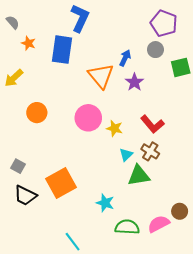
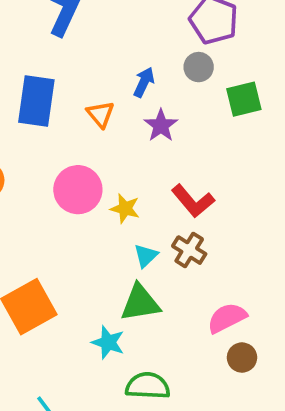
blue rectangle: (62, 50) -> (36, 101), moved
orange triangle: (101, 76) -> (101, 114), size x0.6
green triangle: (139, 176) -> (140, 303), moved
pink semicircle: (159, 224) -> (227, 318), moved

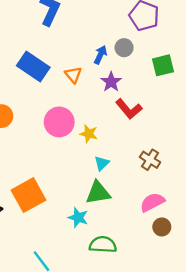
gray circle: (199, 67) -> (124, 48), moved
blue rectangle: (36, 101) -> (33, 67), turned -64
red L-shape: (193, 201) -> (129, 109), moved
brown cross: (189, 250) -> (150, 160), moved

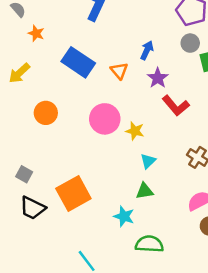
gray circle: (124, 48) -> (190, 43), moved
green triangle: (98, 193) -> (144, 191), size x0.7

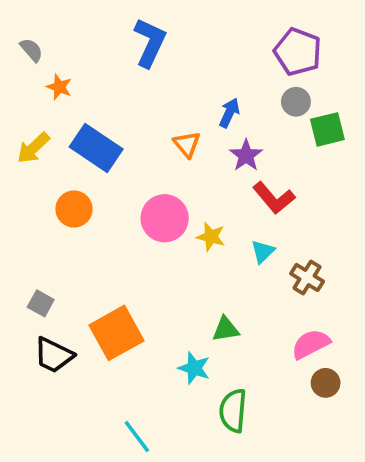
blue rectangle: (78, 62) -> (96, 148), moved
cyan triangle: (148, 161) -> (263, 252), moved
green semicircle: (149, 244) -> (233, 411), turned -88

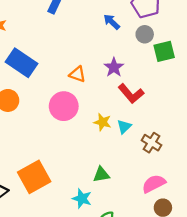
blue arrow: (229, 113) -> (112, 22), moved, turned -72
orange triangle: (187, 144) -> (77, 74), moved, turned -30
yellow star: (211, 237) -> (102, 122), moved

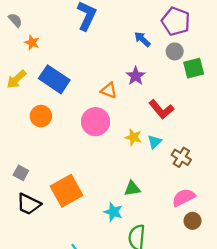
purple star: (114, 67) -> (136, 76), moved

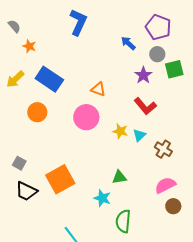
purple star: (136, 76) -> (143, 75), moved

